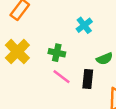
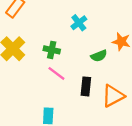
black rectangle: (88, 79) -> (86, 86), moved

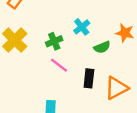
cyan cross: (79, 23) -> (82, 27), moved
green cross: (52, 50) -> (54, 41), turned -35

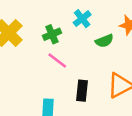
black rectangle: (89, 78) -> (82, 91), moved

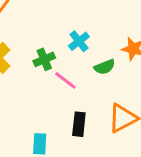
pink line: (57, 60) -> (65, 80), moved

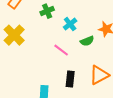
green cross: (44, 59) -> (47, 11), moved

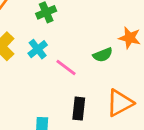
cyan cross: (70, 24) -> (38, 49), moved

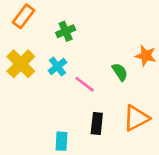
green semicircle: (103, 55) -> (120, 72), turned -102

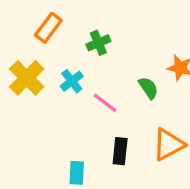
orange rectangle: (24, 16) -> (48, 28), moved
green cross: (66, 31) -> (98, 43), moved

